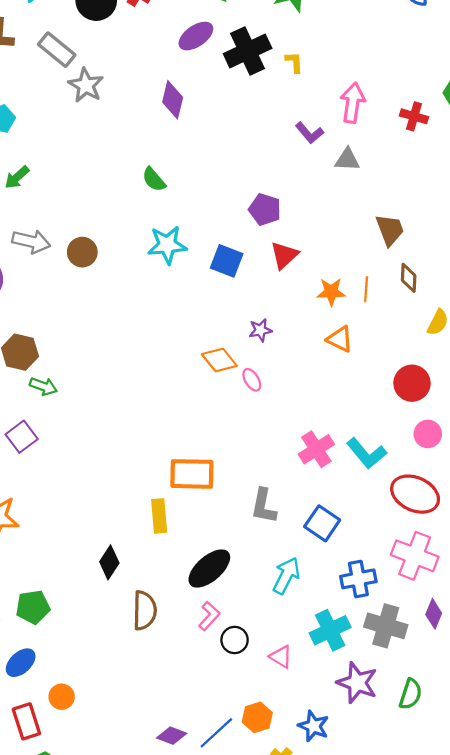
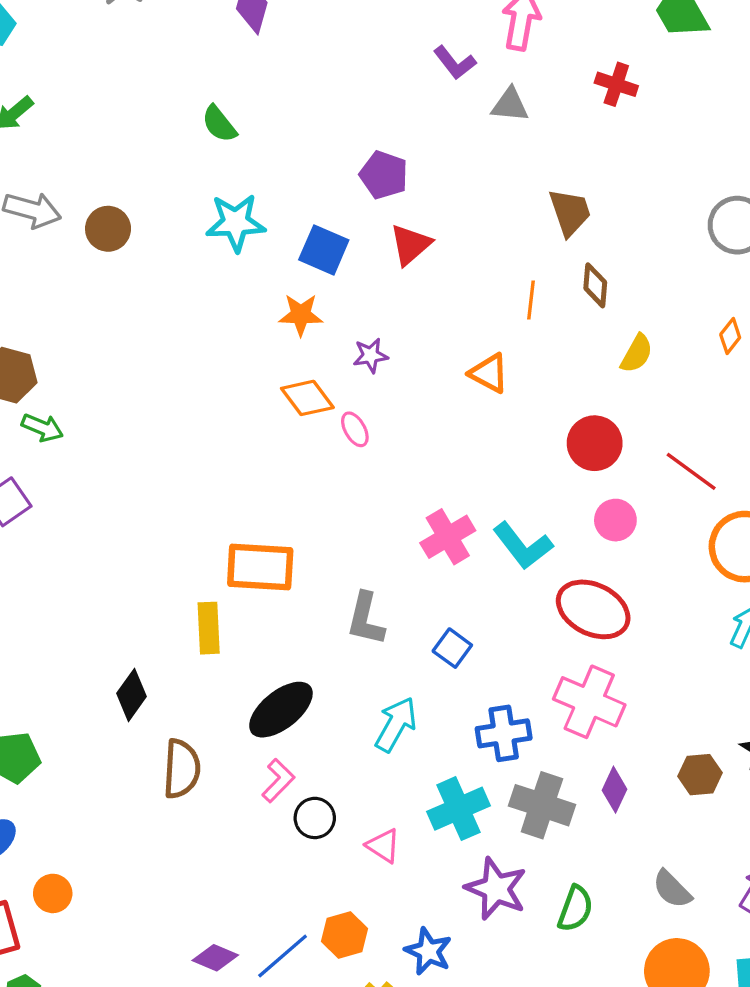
red cross: (414, 116) -> (616, 84), moved
orange star: (331, 292) -> (301, 315), moved
blue square: (322, 523) -> (452, 648), size x0.7

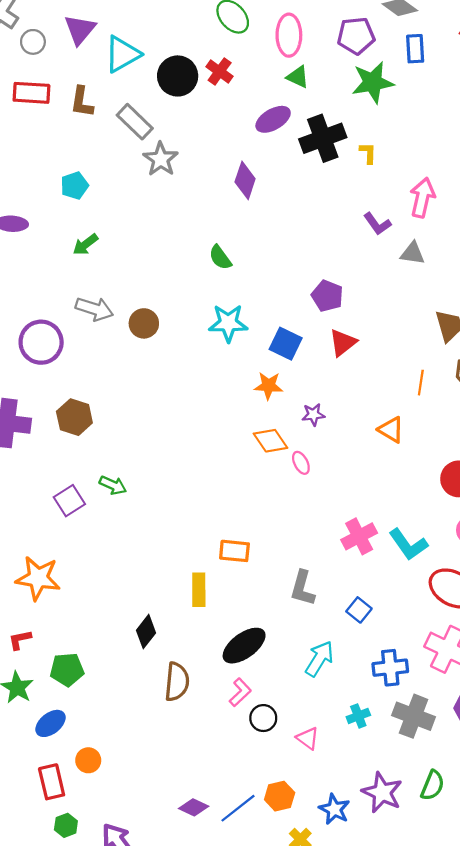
green arrow: (42, 428) -> (113, 485), moved
orange rectangle: (260, 567) -> (234, 551), size x0.7
cyan cross: (458, 809) -> (358, 716), size x0.6
purple star: (496, 889) -> (382, 793), moved

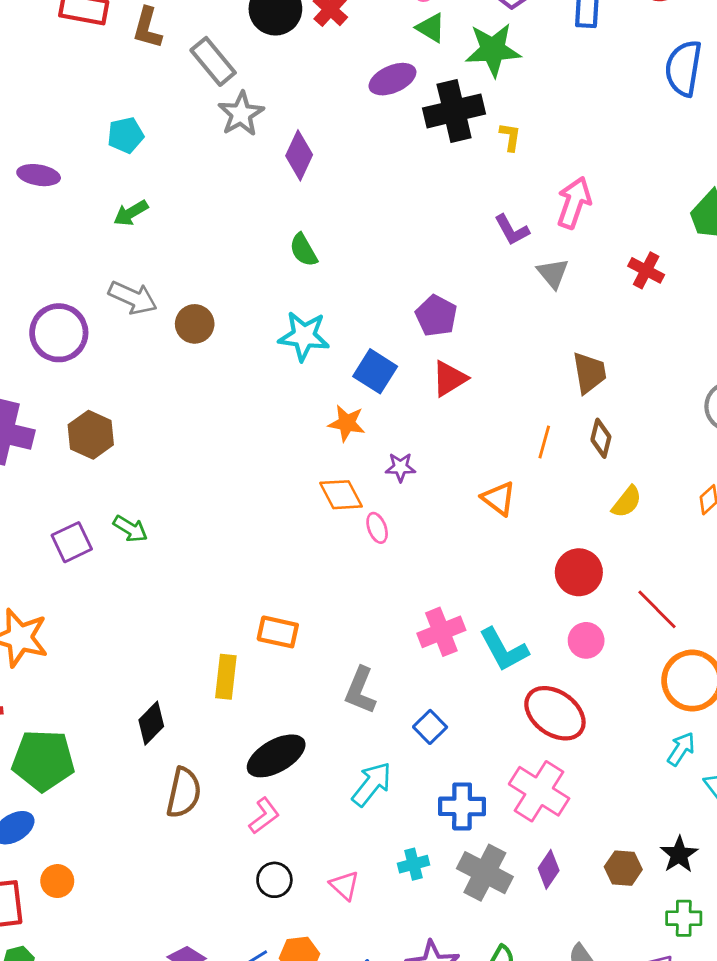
green star: (373, 82) -> (493, 50), moved
purple diamond: (245, 180) -> (299, 155), moved
gray triangle: (413, 253) -> (553, 273), turned 36
green pentagon: (67, 670) -> (43, 760), size x1.4
black circle: (263, 718) -> (274, 880), moved

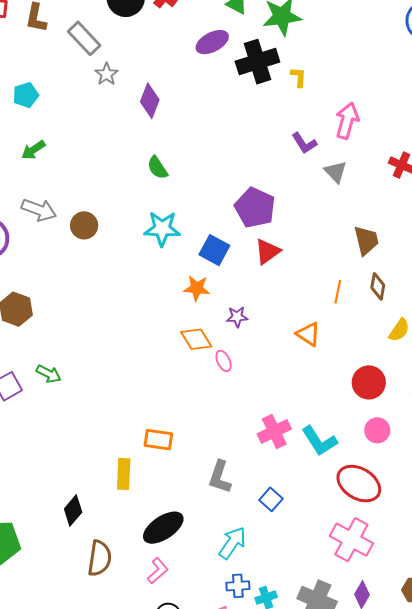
gray star: (241, 114) -> (107, 74), size x0.7
purple pentagon: (436, 316) -> (255, 208), size x1.4
blue cross: (462, 806) -> (238, 586), moved, size x0.7

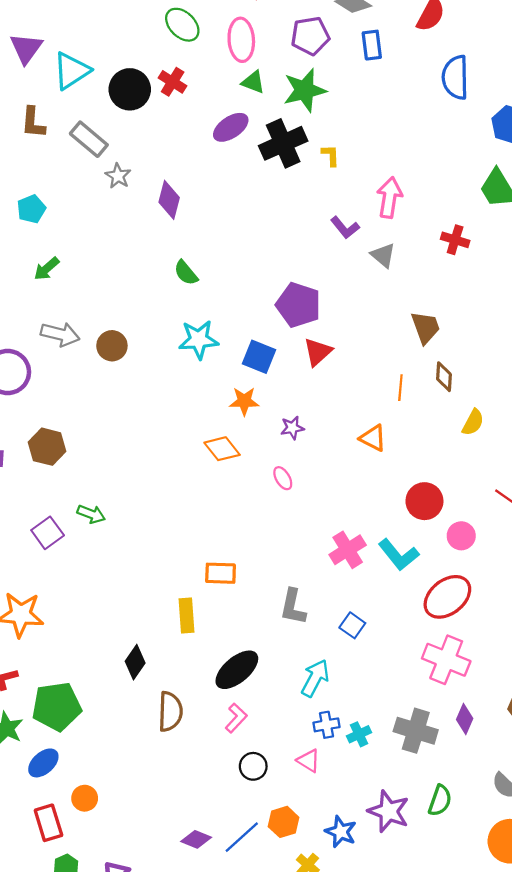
orange diamond: (196, 339) -> (222, 449), moved
red circle: (369, 382) -> (424, 501), moved
red ellipse: (359, 484) -> (447, 597), turned -63

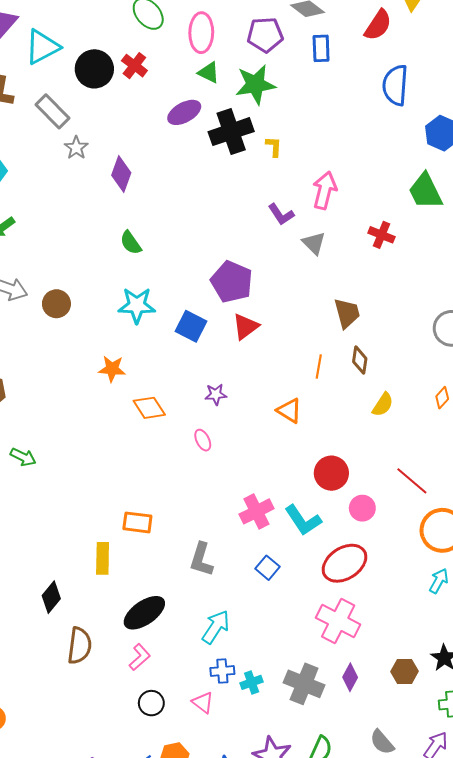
orange star: (244, 401) -> (112, 369), moved
blue square: (352, 625) -> (267, 568), moved

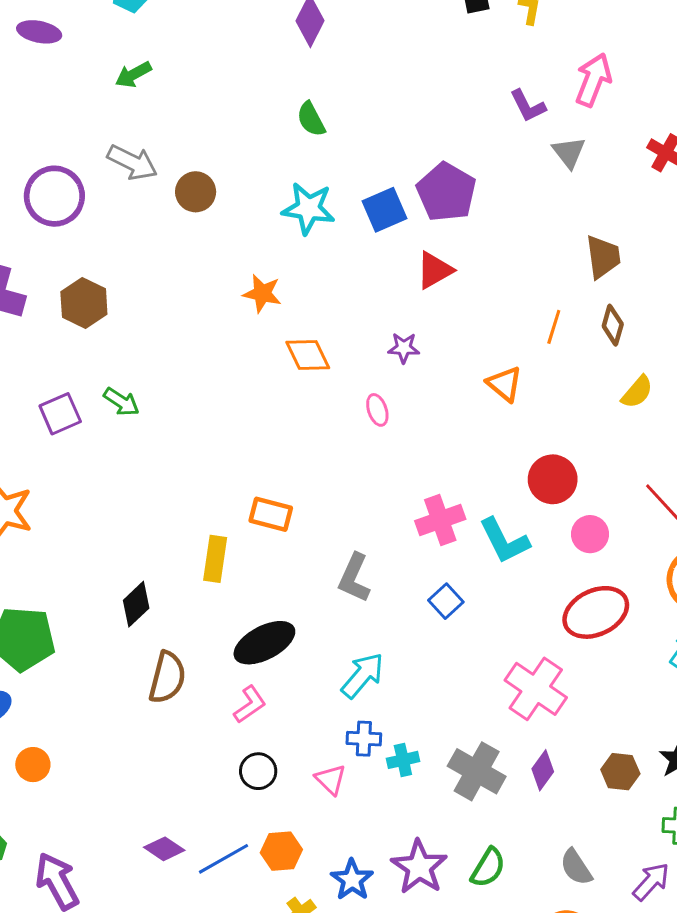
blue square: (191, 326) -> (385, 210), moved, turned 32
red triangle: (245, 327) -> (435, 270), moved
red ellipse: (345, 563) -> (596, 612), moved

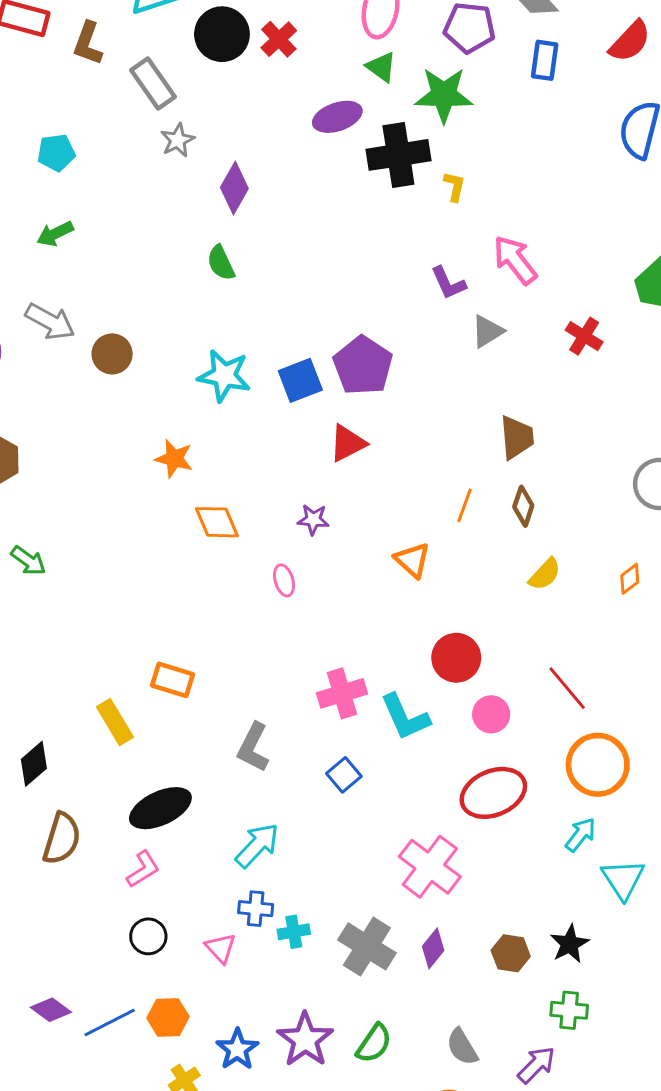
pink arrow: (593, 80) -> (515, 260), turned -62
green semicircle: (311, 119) -> (221, 263), moved
gray triangle: (569, 152) -> (487, 331), turned 33
yellow rectangle: (215, 559) -> (115, 722), turned -42

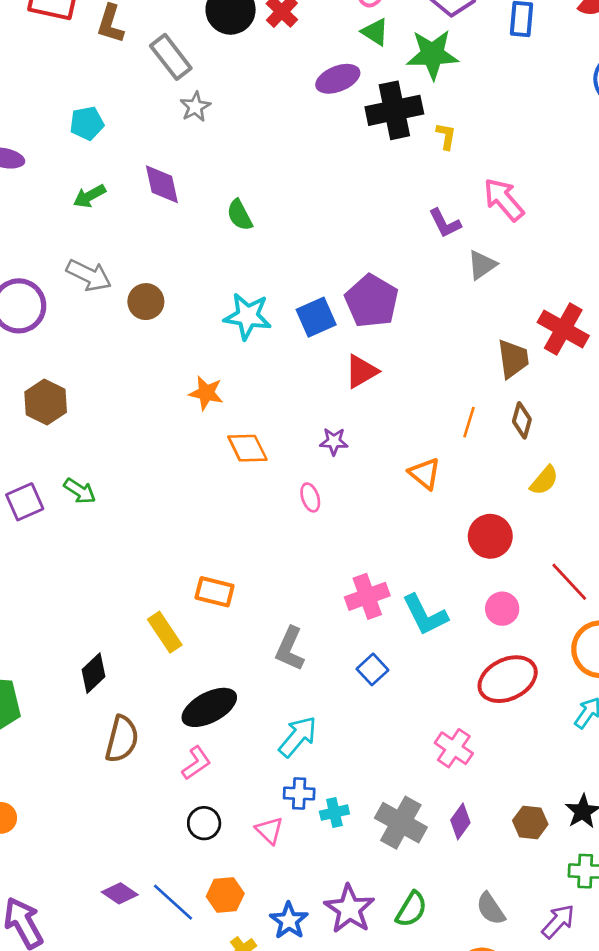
purple diamond: (234, 188) -> (162, 184), moved, turned -39
red cross: (584, 336) -> (563, 329), moved, size x1.5
red circle: (456, 658) -> (490, 536), moved
pink cross: (430, 867) -> (454, 748), size x0.7
blue line: (110, 1023) -> (173, 902), turned 72

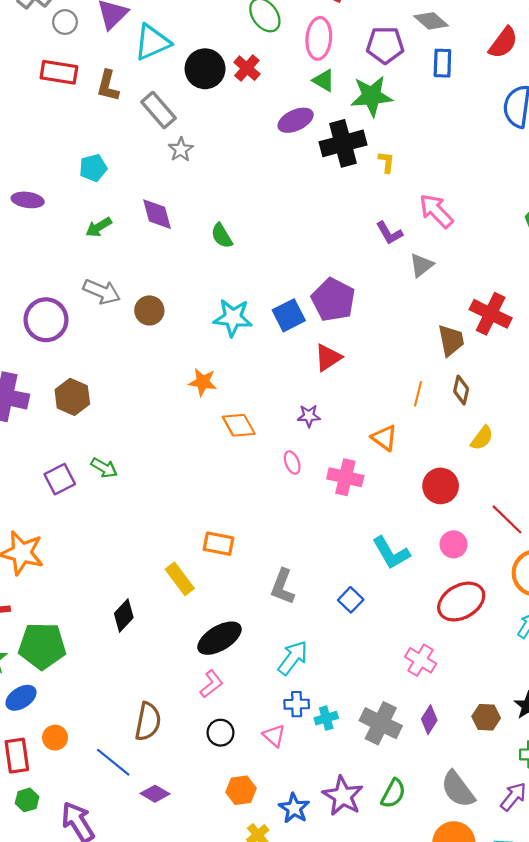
pink cross: (367, 596) -> (345, 477), moved, turned 36
brown semicircle: (122, 739) -> (148, 722), moved
blue line: (173, 902) -> (113, 762), moved
gray semicircle: (491, 909) -> (458, 789), size x1.4

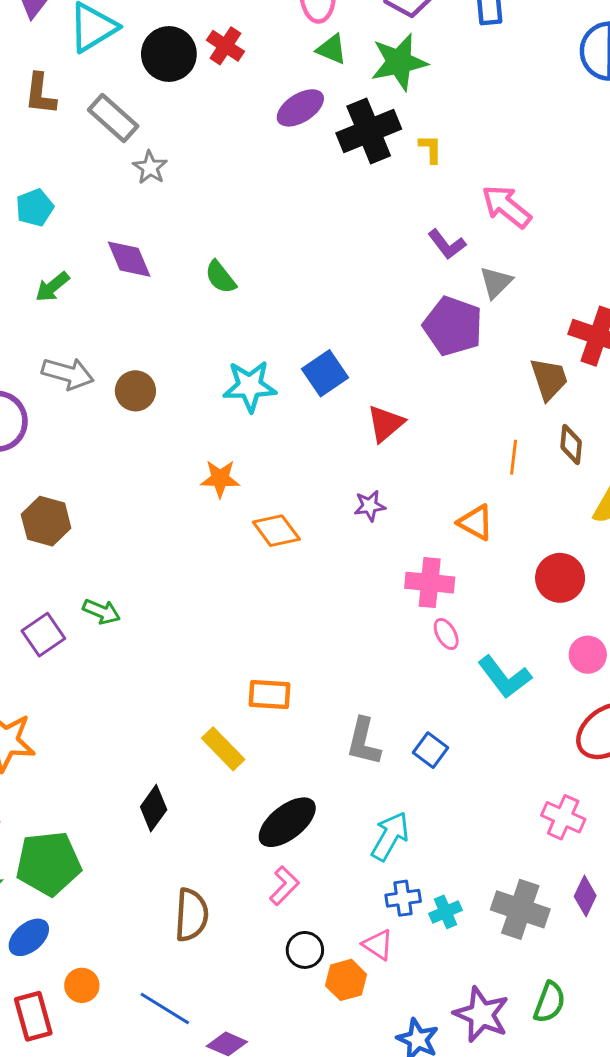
purple pentagon: (333, 300) -> (453, 326), moved
pink ellipse: (292, 463) -> (446, 634), moved
blue square: (351, 600) -> (430, 750), moved
brown semicircle: (148, 722) -> (191, 915), moved
orange hexagon: (241, 790) -> (346, 980), moved

